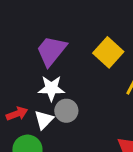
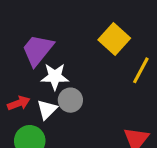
purple trapezoid: (51, 51) -> (38, 50), moved

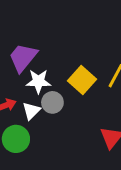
yellow square: (114, 39) -> (82, 80), moved

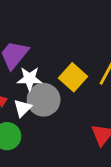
gray circle: (52, 102) -> (44, 100), size x1.5

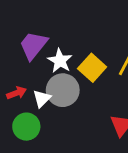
white star: (30, 79) -> (60, 61), moved, turned 30

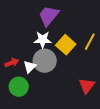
purple trapezoid: (33, 45) -> (49, 16), moved
white star: (60, 61) -> (43, 40), turned -30

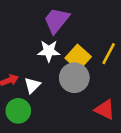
gray circle: (45, 61) -> (74, 78), moved
red triangle: (87, 86) -> (105, 110), turned -42

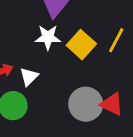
gray circle: (74, 78) -> (86, 104), moved

